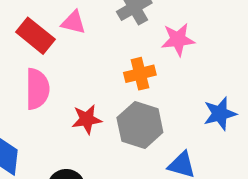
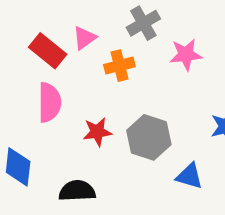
pink triangle: (73, 22) -> (84, 38), turned -50
orange cross: (140, 74) -> (119, 66), moved

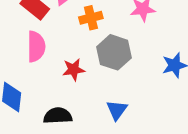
gray hexagon: (149, 137) -> (114, 52), moved
blue triangle: (189, 176) -> (117, 110), moved, turned 50

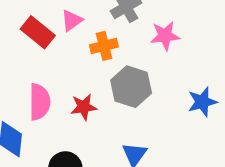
pink semicircle: (36, 47) -> (40, 102), moved

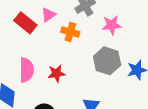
orange cross: (104, 46) -> (70, 32), turned 30
gray hexagon: (131, 87) -> (107, 61), moved

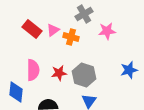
pink triangle: (48, 15) -> (53, 30), moved
gray hexagon: (107, 61) -> (84, 75), moved

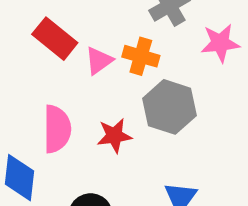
pink triangle: (53, 30) -> (99, 61), moved
gray hexagon: (84, 75) -> (170, 107), moved

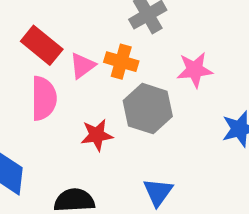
pink star: (220, 43) -> (195, 70), moved
pink semicircle: (57, 129) -> (44, 98), moved

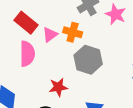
pink star: (195, 70) -> (116, 14), moved, turned 30
red star: (97, 135) -> (58, 87), moved

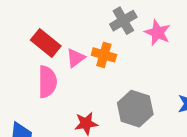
gray hexagon: (88, 60) -> (135, 109), moved

